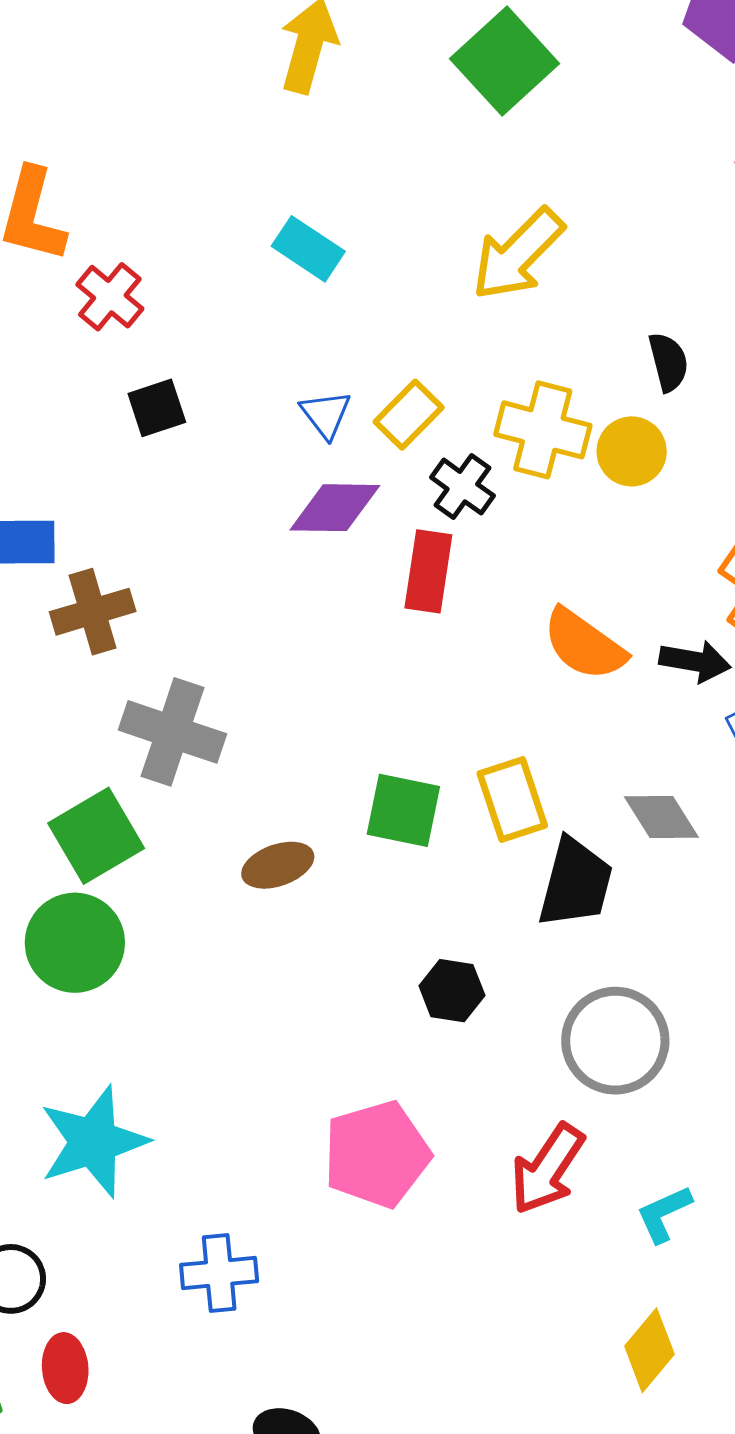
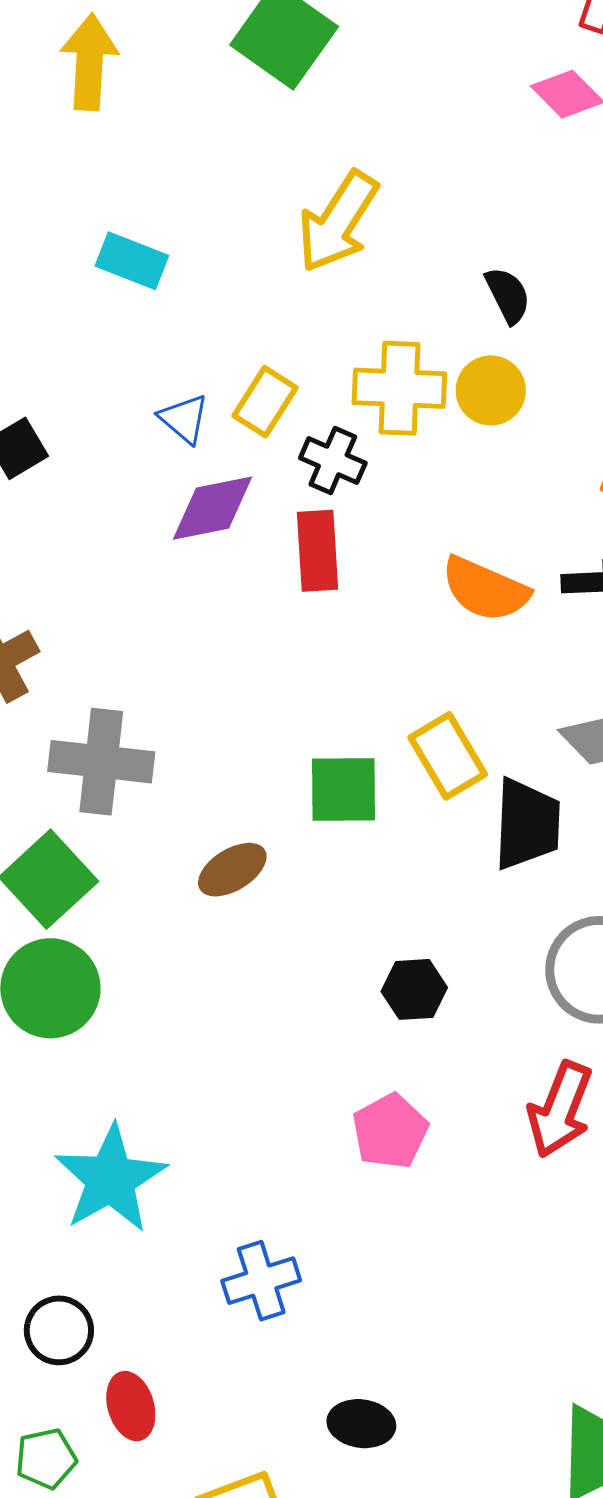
black hexagon: (452, 991) -> (414, 989), moved
pink pentagon: (377, 1154) -> (390, 1131), size x0.7

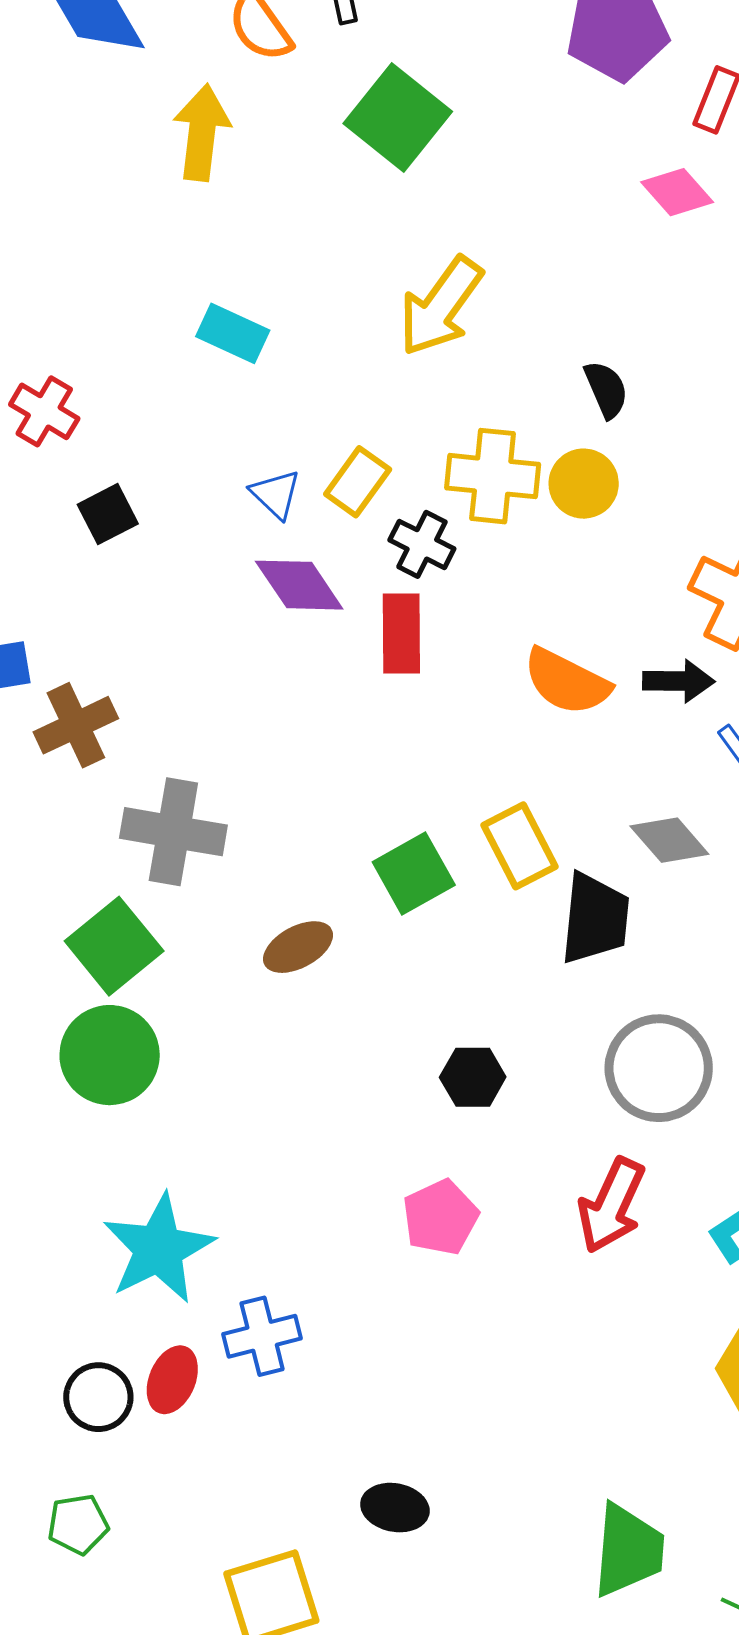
purple diamond: (213, 508) -> (299, 585), turned 64
green square: (344, 789) -> (414, 873), turned -32
blue cross: (261, 1281) -> (262, 1336), moved
red ellipse: (131, 1406) -> (172, 1380), moved, turned 36

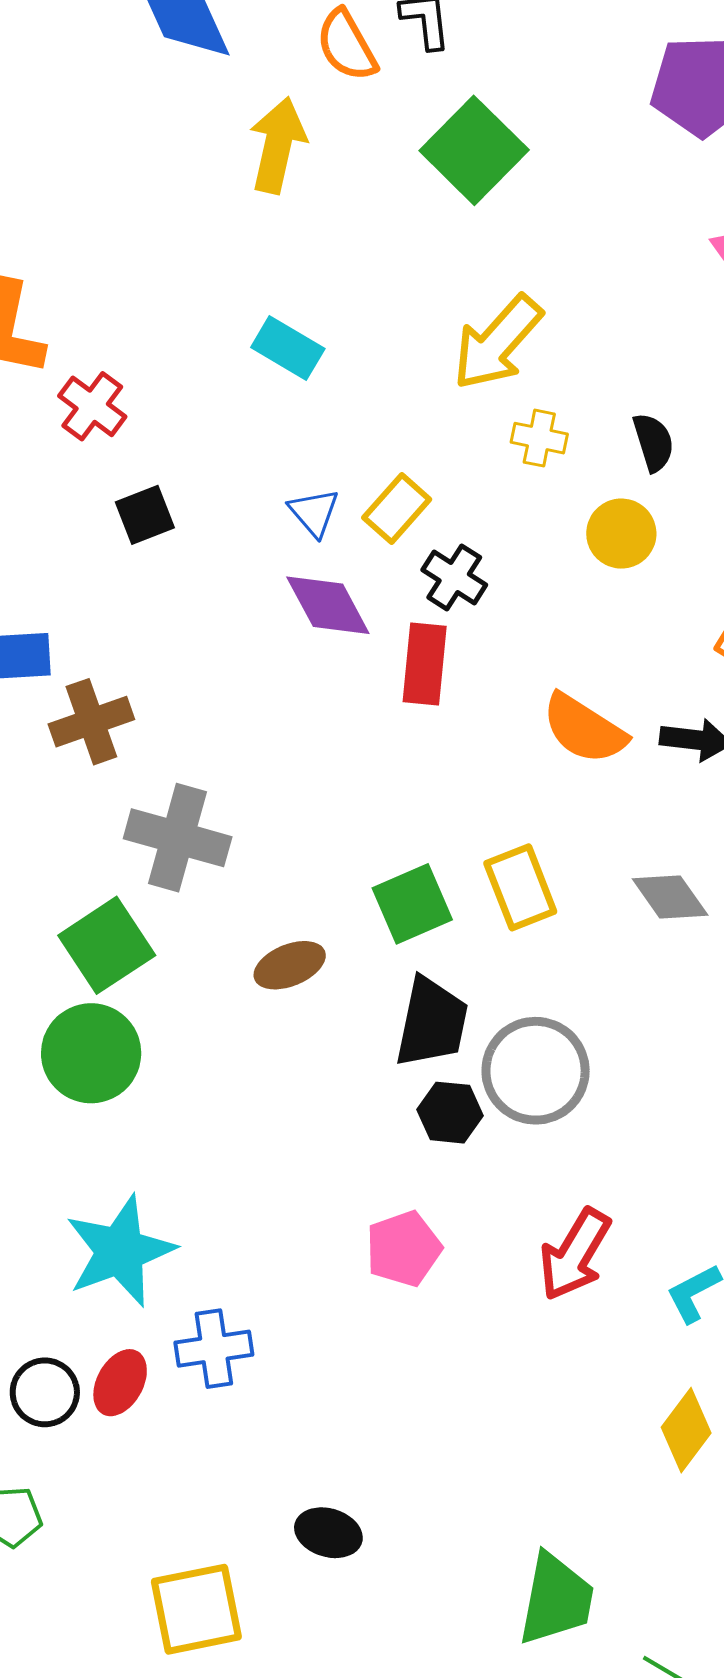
yellow cross: (493, 476) -> (539, 438), moved, size x0.6
black trapezoid: (595, 919) -> (432, 1022), moved
gray circle: (659, 1068) -> (536, 1071), moved

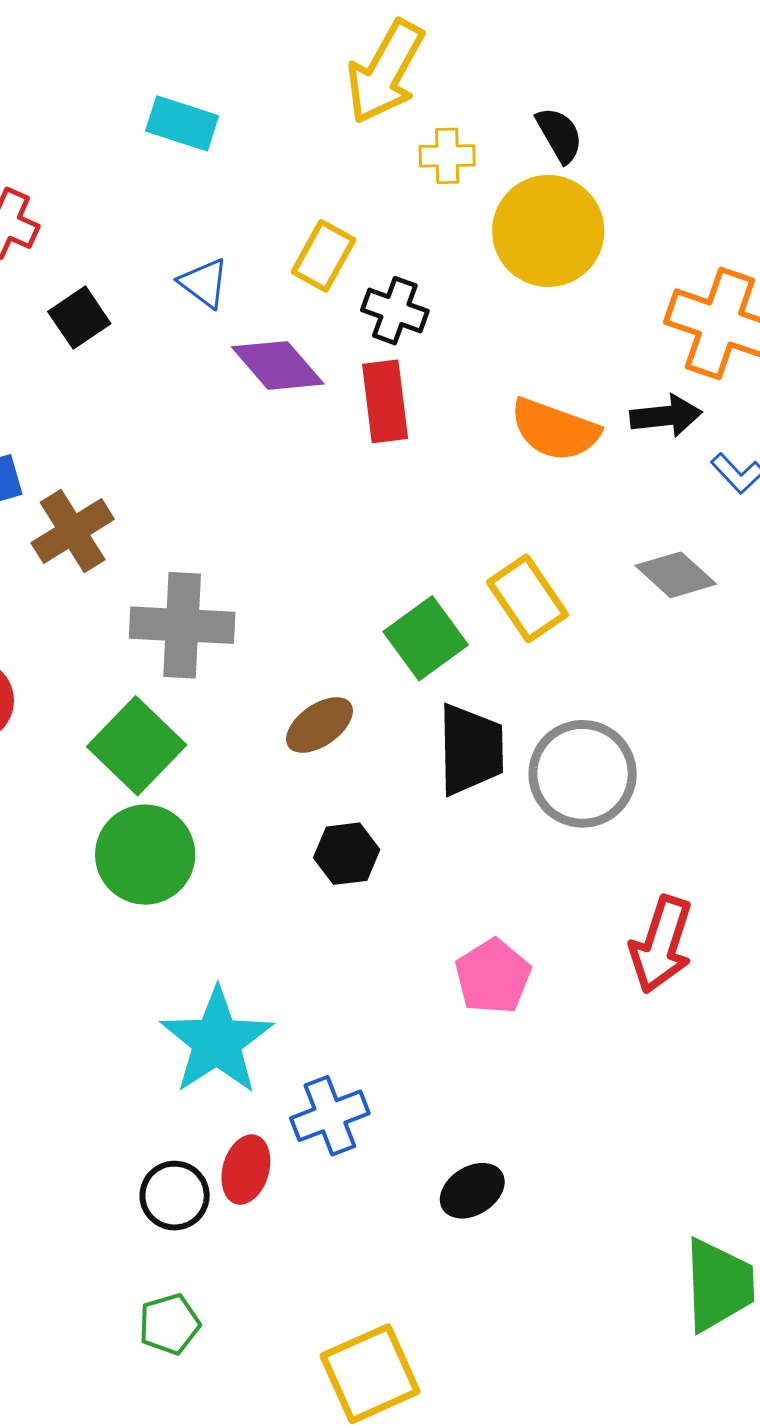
blue triangle: (314, 512) -> (204, 283), moved
yellow circle: (621, 534) -> (548, 231), size x1.6
black hexagon: (450, 1113) -> (347, 854), moved
black ellipse: (328, 1533) -> (472, 1191), moved, turned -36

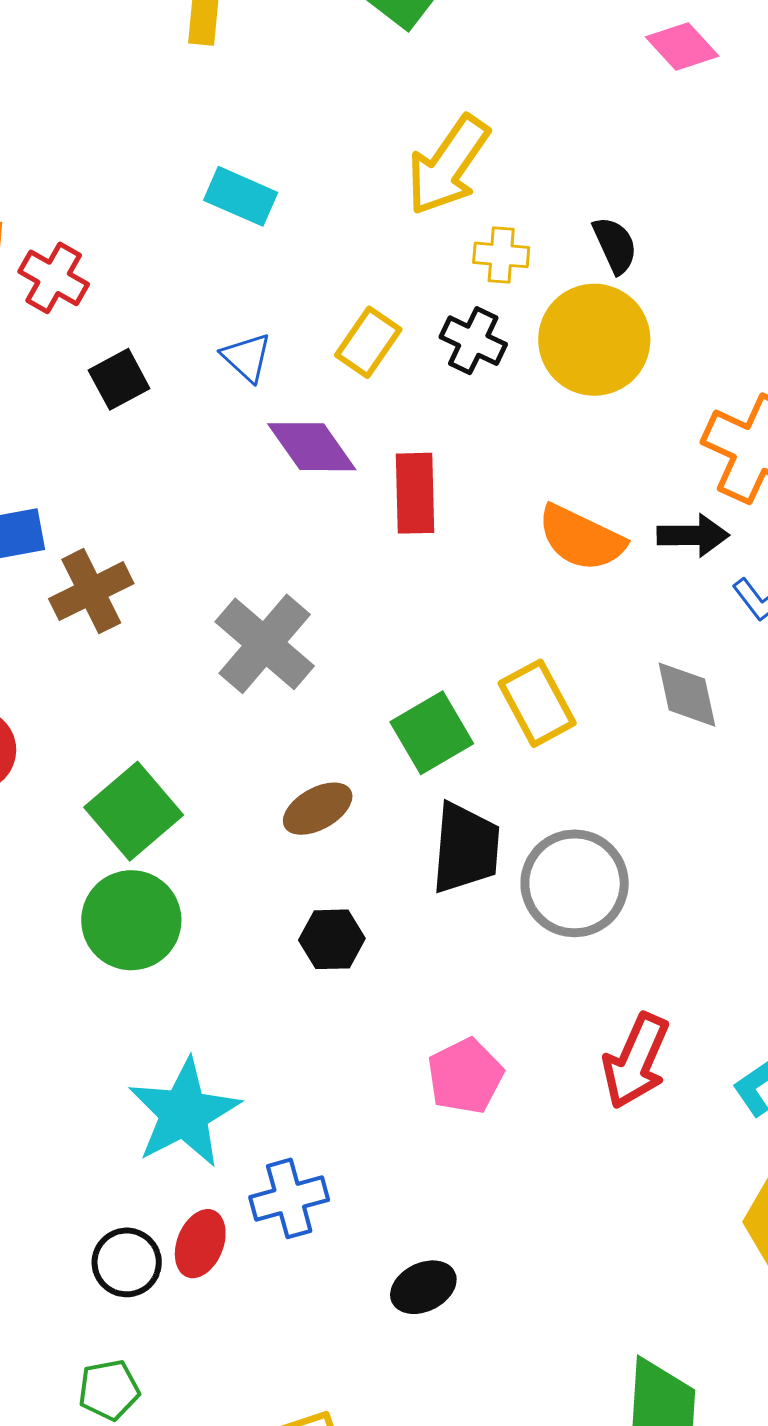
black cross: (395, 311) -> (473, 341), moved
gray diamond: (676, 575) -> (687, 695), turned 30
gray cross: (182, 625) -> (265, 644), moved, turned 32

